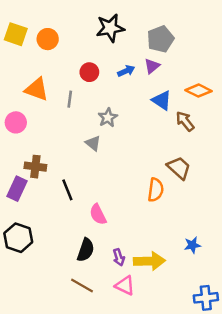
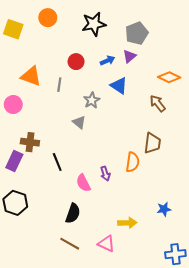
orange circle: (48, 39) -> (48, 18), moved
blue triangle: (162, 100) -> (119, 86), moved
brown trapezoid: (179, 168) -> (152, 143), turned 55
purple arrow: (119, 257) -> (105, 174), moved
yellow arrow: (149, 261) -> (127, 223), size x0.7

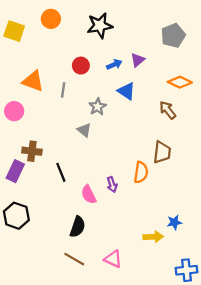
gray pentagon: (137, 33) -> (173, 36), moved
yellow arrow: (127, 223) -> (153, 237), moved

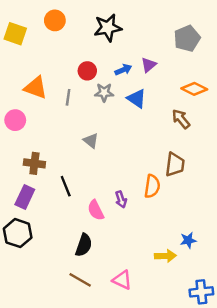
gray star: (98, 107) -> (104, 93), moved, turned 30
purple rectangle: (15, 171) -> (25, 197), moved

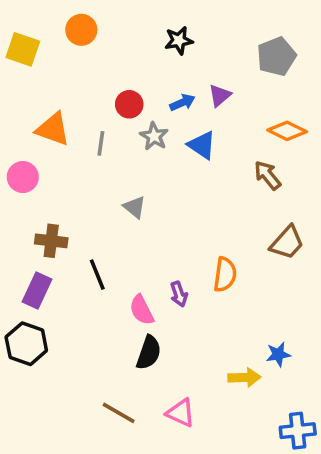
black star: (108, 28) -> (179, 40), moved, size x0.7
gray star: (104, 93) -> (154, 136), turned 30
brown trapezoid: (175, 165) -> (287, 243), moved, turned 35
black semicircle: (84, 245) -> (149, 353), moved

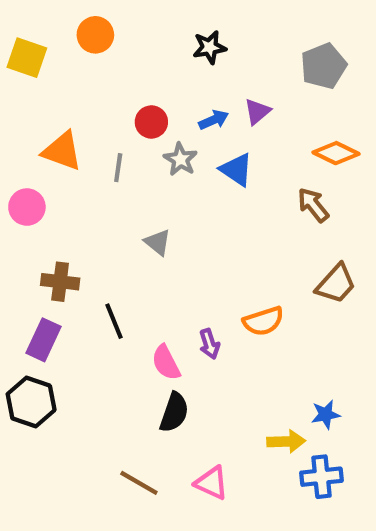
orange semicircle: (225, 275) -> (263, 321), turned 64
blue cross: (298, 431) -> (321, 477), moved

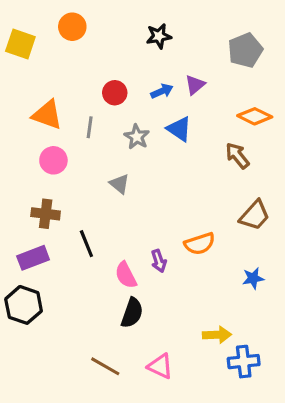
gray star: (180, 159) -> (137, 137), moved
pink circle: (27, 207) -> (53, 160), moved
purple rectangle: (44, 340) -> (33, 258), turned 44
blue star: (326, 414) -> (253, 278), moved

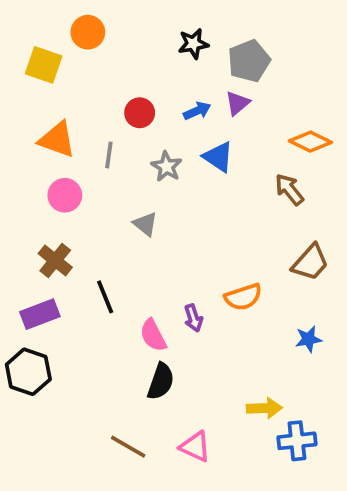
yellow square: (20, 44) -> (44, 65), moved
gray pentagon: (245, 50) -> (249, 61), moved
brown cross: (46, 214) -> (55, 260), turned 32

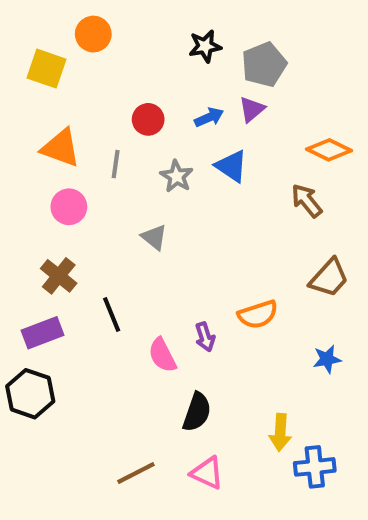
black semicircle: (161, 381) -> (197, 412), moved
yellow arrow: (264, 408) -> (280, 432), turned 96
brown line: (128, 447) -> (136, 473), turned -57

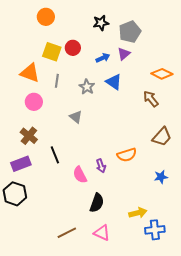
yellow square: (47, 69) -> (52, 52), moved
red circle: (148, 119) -> (73, 48), moved
yellow arrow: (280, 432) -> (138, 213), turned -108

